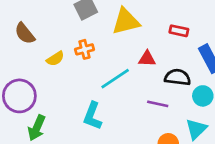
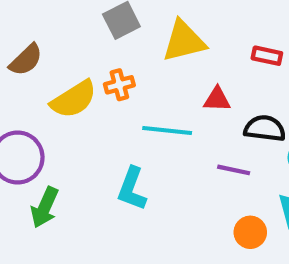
brown semicircle: (25, 33) -> (26, 60), turned -95
yellow semicircle: (55, 59) -> (74, 99), size x1.6
cyan line: (115, 79) -> (167, 130), turned 40

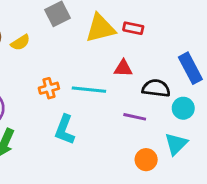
red rectangle: (267, 56) -> (133, 28), moved
orange cross: (119, 85) -> (49, 88), moved
yellow semicircle: (74, 99) -> (20, 42), moved, size x0.6

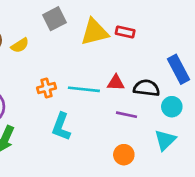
red triangle: (123, 68) -> (116, 83), moved
orange circle: (146, 160) -> (124, 155), moved

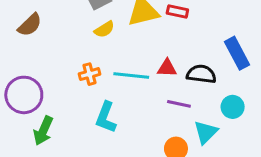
yellow semicircle: (20, 45) -> (104, 29), moved
cyan circle: (172, 107) -> (233, 107), moved
cyan triangle: (165, 140) -> (206, 132), moved

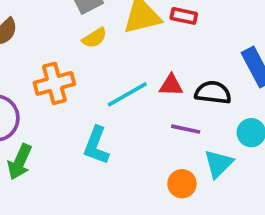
orange cross: (89, 74) -> (54, 83), moved, size x1.5
cyan line: (131, 76) -> (127, 94), turned -36

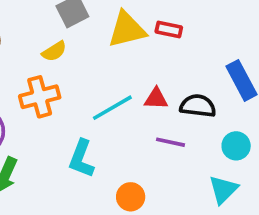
yellow semicircle: (94, 38) -> (54, 51), moved
cyan triangle: (218, 164) -> (223, 190), moved
orange circle: (182, 184) -> (131, 197), moved

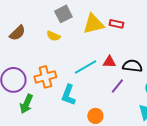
yellow semicircle: (54, 51) -> (53, 36), turned 56
orange cross: (40, 97) -> (45, 77), moved
purple line: (171, 142) -> (117, 86), turned -63

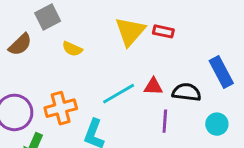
gray square: (63, 14) -> (48, 17), moved
yellow triangle: (93, 24) -> (130, 31), turned -35
purple line: (117, 86) -> (165, 121), turned -35

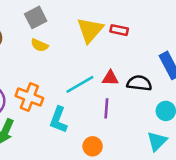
gray square: (48, 17) -> (36, 17), moved
orange cross: (61, 108) -> (29, 97), turned 36
purple line: (165, 121) -> (106, 108), moved

